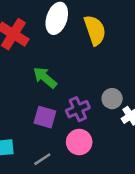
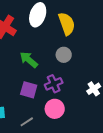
gray circle: (112, 99) -> (64, 55), moved

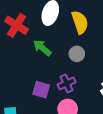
green arrow: (29, 60) -> (42, 48), moved

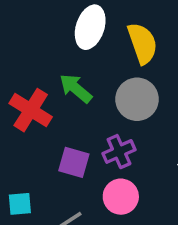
red cross: (17, 25) -> (31, 110), moved
gray circle: (77, 54) -> (137, 99), size x1.5

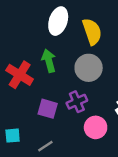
green arrow: (76, 88) -> (49, 61), turned 35
pink circle: (121, 197) -> (96, 127), moved

